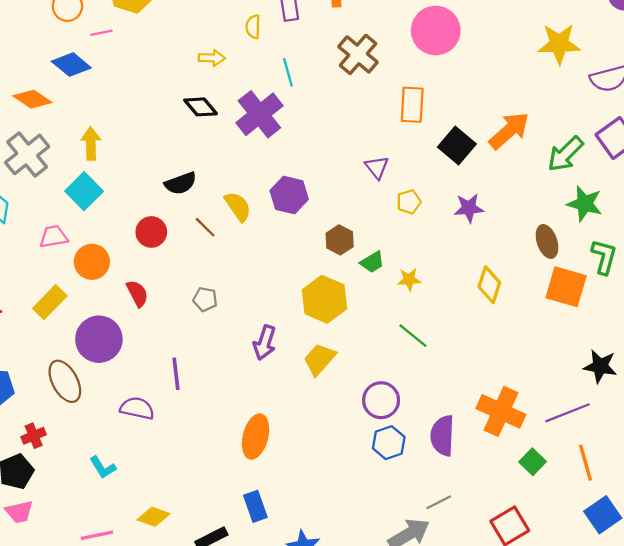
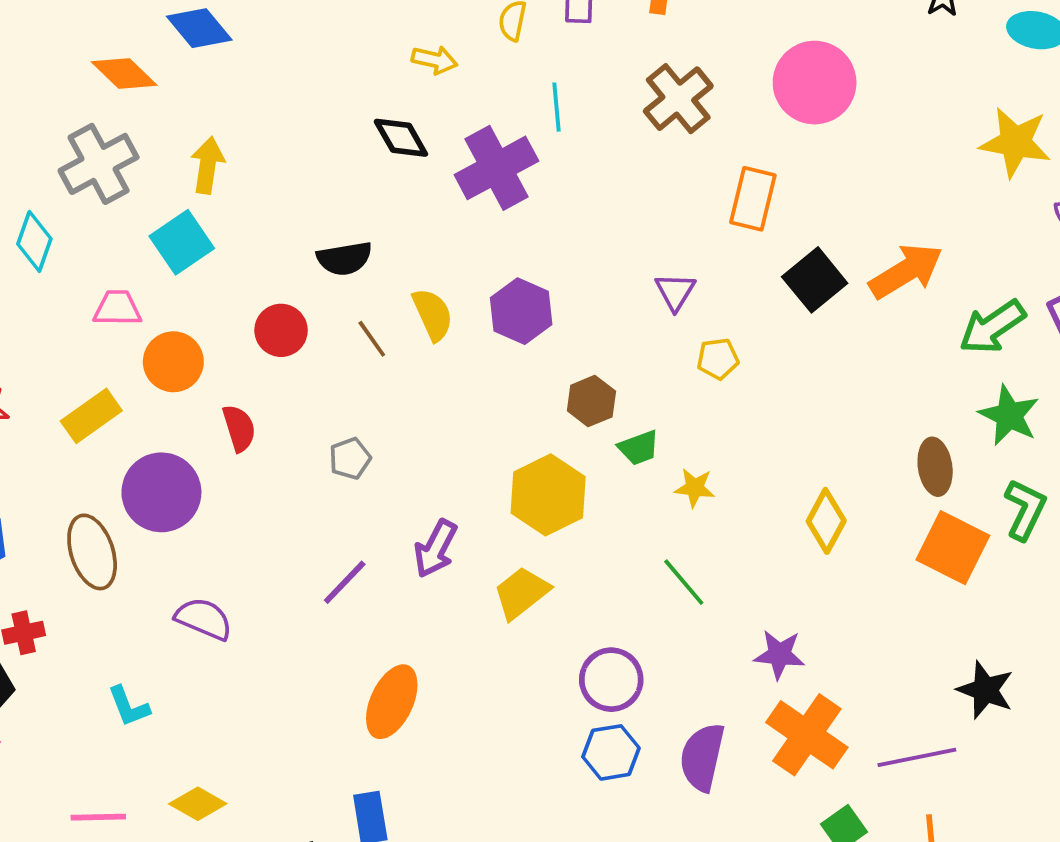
purple star: (469, 208) -> (779, 654), moved
gray pentagon: (205, 299) -> (350, 458), turned 30
purple line: (176, 374) -> (345, 582), moved, turned 40

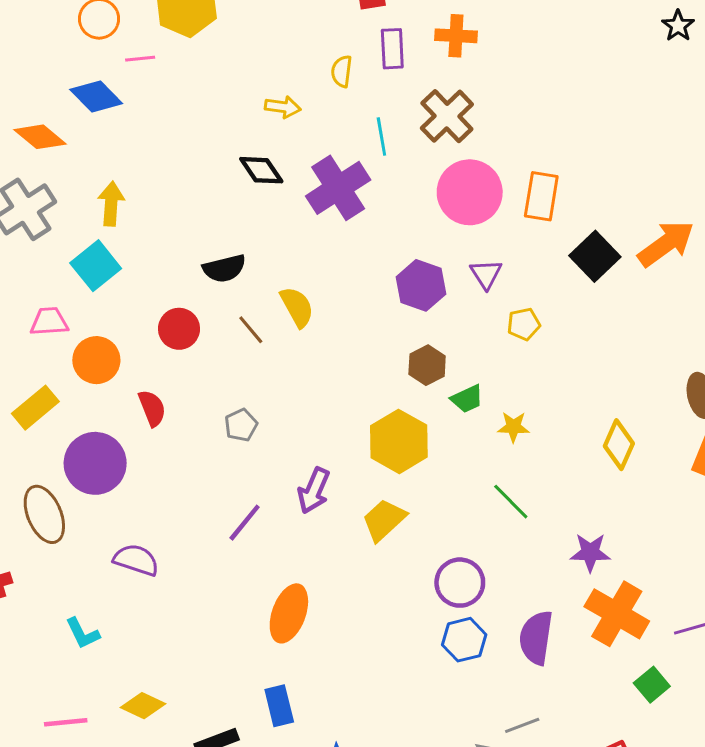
pink circle: (815, 83) -> (470, 192), moved
brown cross: (678, 99) -> (447, 116), moved
purple hexagon: (521, 311) -> (421, 285), moved

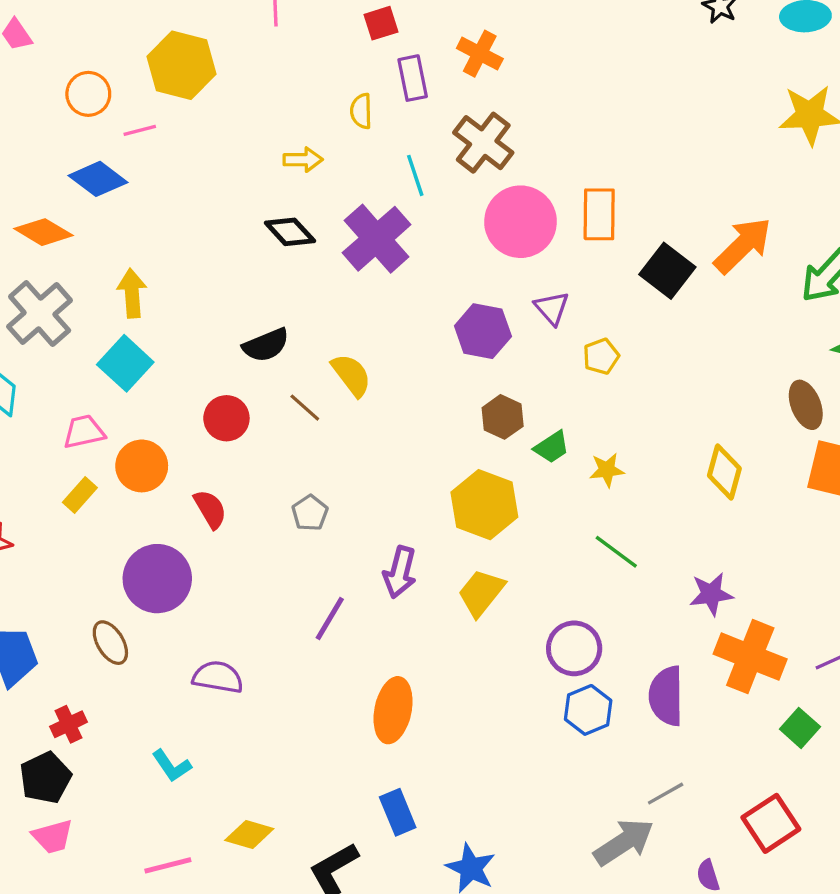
orange cross: (456, 36) -> (480, 54), turned 33
yellow rectangle: (35, 408) -> (80, 495), moved, size x0.7
brown ellipse: (44, 514) -> (110, 643), size x0.7

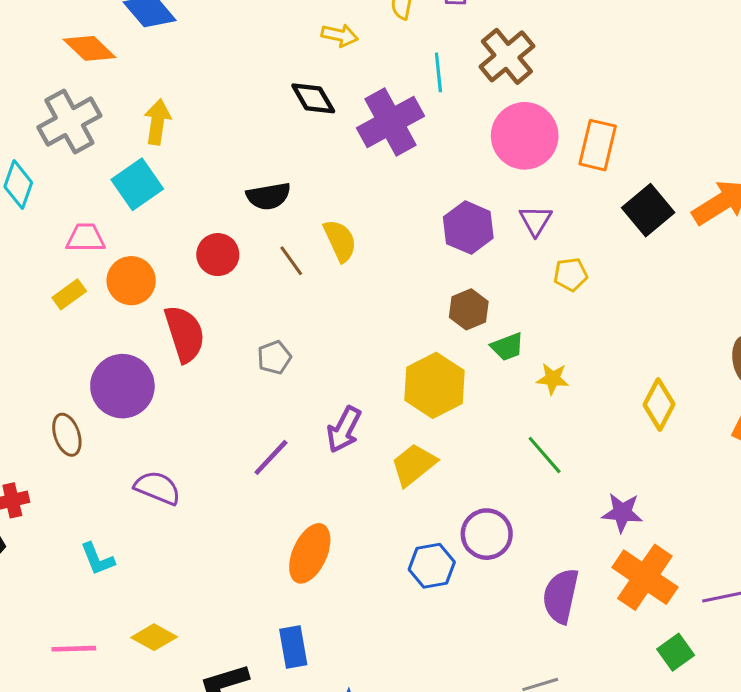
red semicircle: (210, 509) -> (185, 334), size x1.5
blue hexagon: (588, 710) -> (432, 566), moved

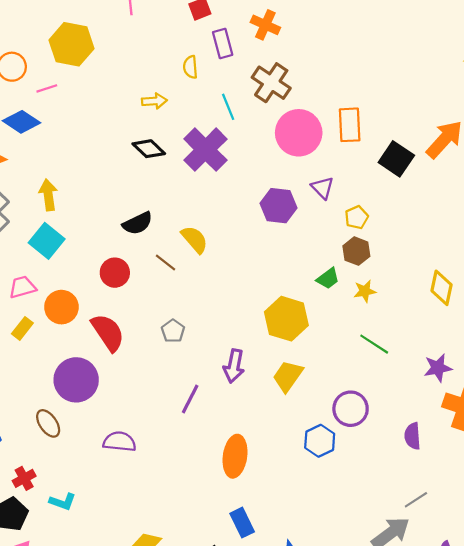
brown hexagon: (469, 309) -> (356, 251), moved
cyan L-shape: (98, 559) -> (63, 502), moved, turned -32
purple semicircle: (561, 596) -> (413, 436), size x0.7

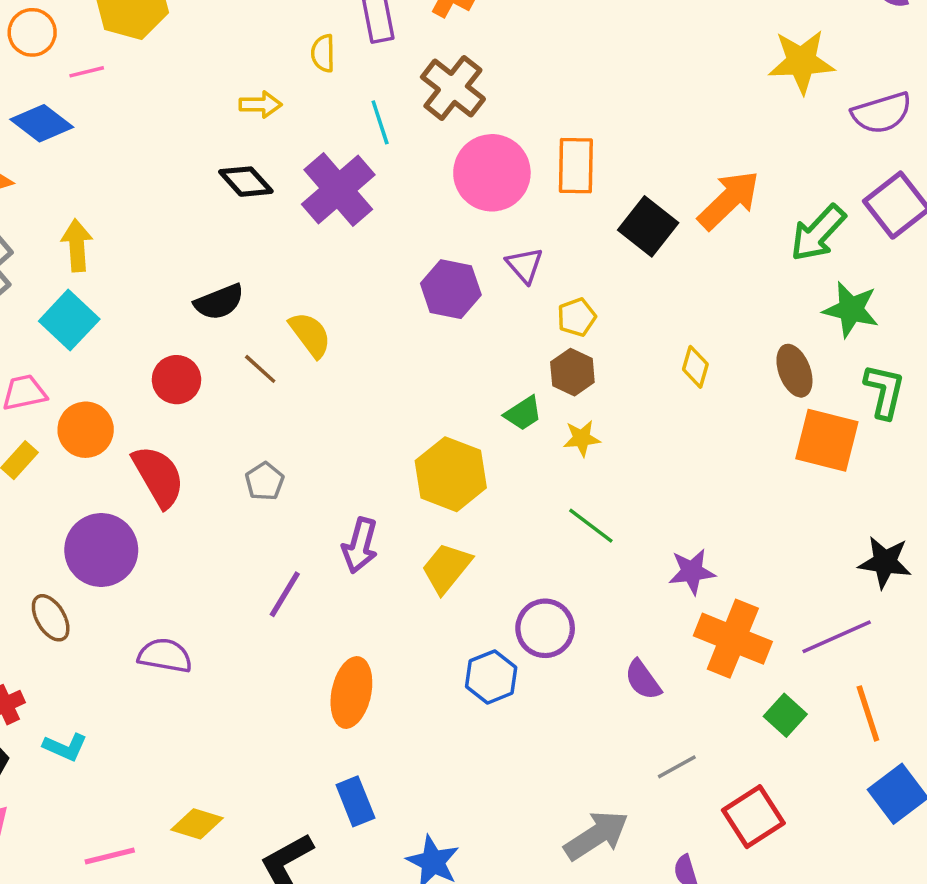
yellow diamond: (442, 288) -> (695, 367), moved, size x0.7
purple semicircle: (413, 436) -> (643, 680), turned -36
gray line: (416, 500) -> (677, 767), moved

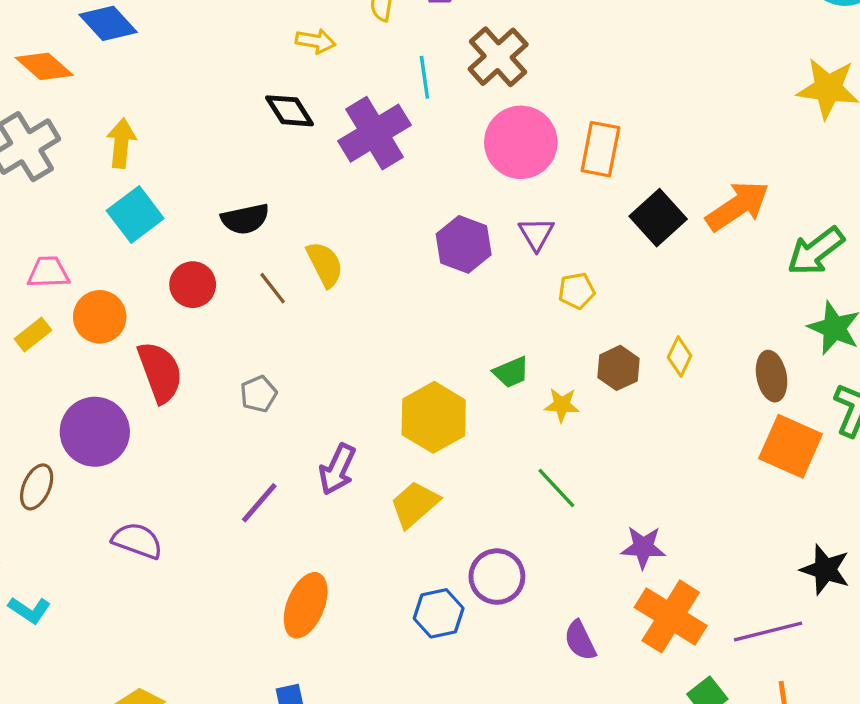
cyan square: (69, 320) -> (135, 215), moved
brown hexagon: (572, 372) -> (618, 368), moved
brown ellipse: (51, 618) -> (37, 487), turned 45

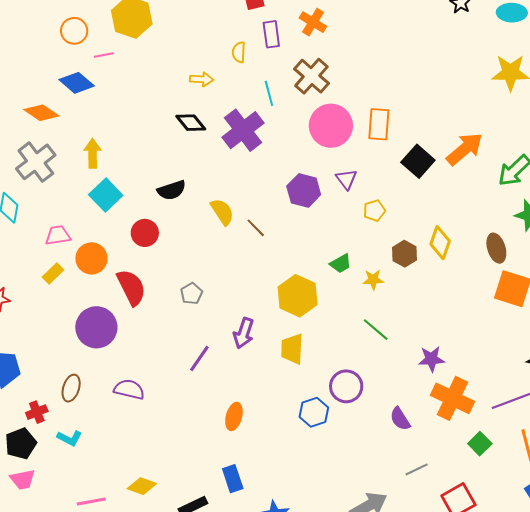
brown line: (273, 288) -> (256, 228), moved
yellow diamond: (680, 357) -> (440, 243), size x1.4
brown ellipse: (37, 487) -> (71, 388), moved
yellow trapezoid: (415, 504) -> (292, 349), turned -40
orange ellipse: (306, 605) -> (234, 417), size x0.7

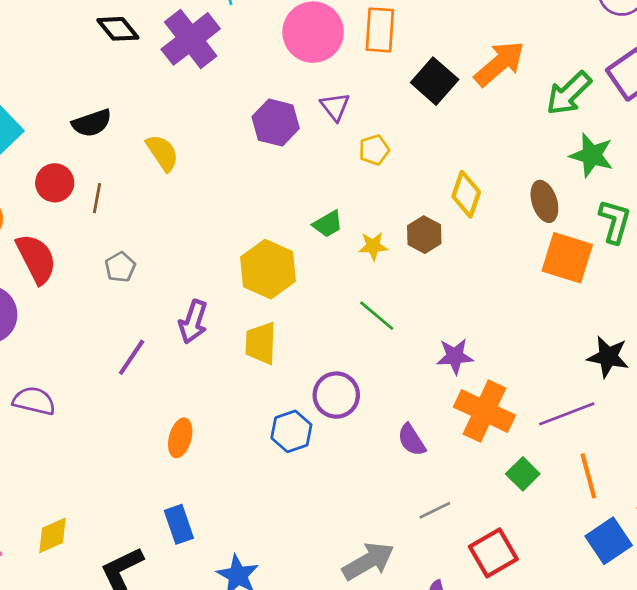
brown line: (256, 228) -> (97, 198), moved, turned 55
brown hexagon: (404, 254) -> (424, 235), moved
yellow diamond: (142, 486) -> (52, 535), turned -44

